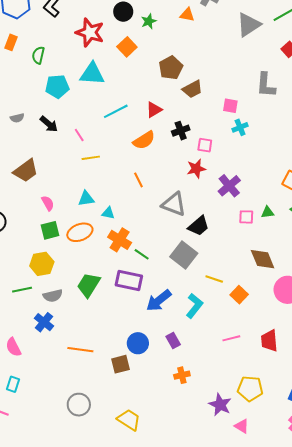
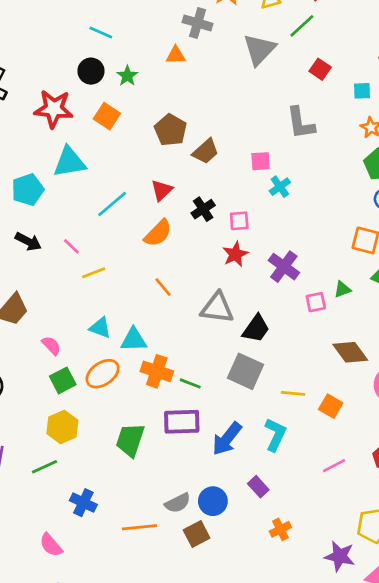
cyan triangle: (86, 199) -> (100, 328), turned 42
cyan triangle: (108, 213) -> (134, 340), size x1.5
gray semicircle: (53, 296) -> (178, 503), moved

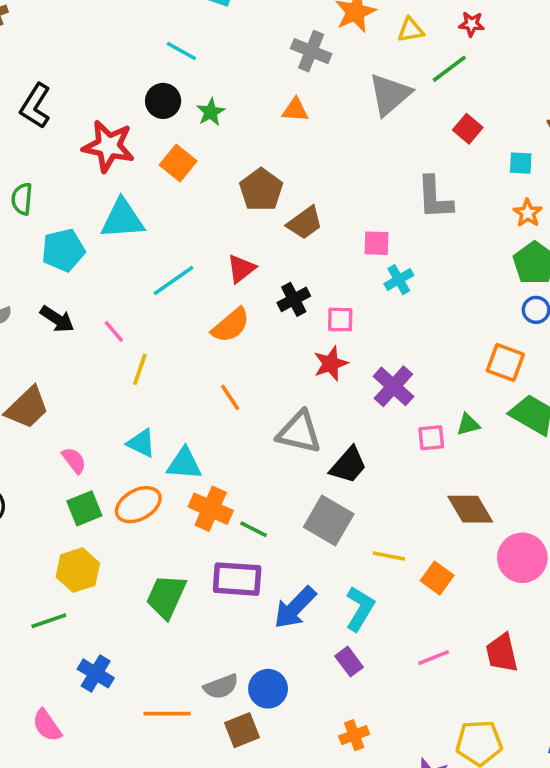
orange triangle: (176, 55) -> (295, 110), moved
yellow line: (94, 273) -> (140, 369), turned -55
purple rectangle: (258, 487) -> (349, 662), moved

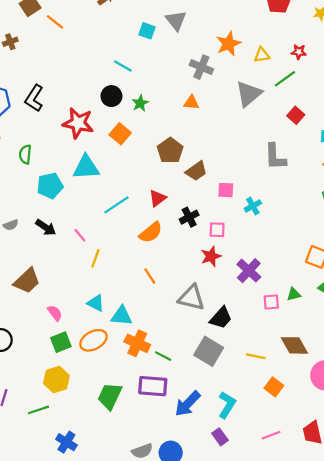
pink square: (376, 243) -> (226, 190), moved
yellow line: (389, 556) -> (256, 356), moved

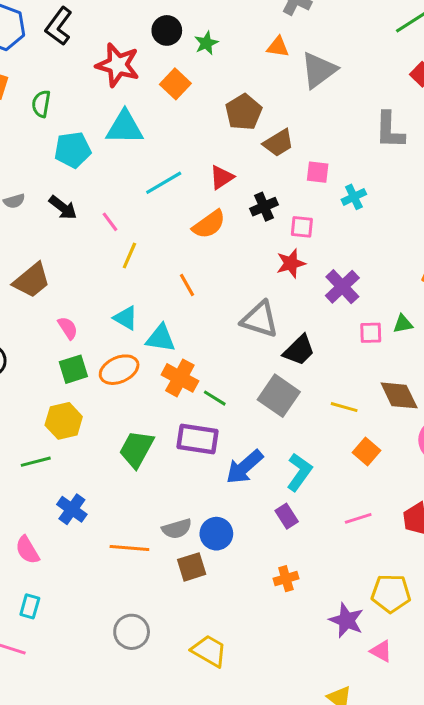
gray triangle: (249, 94) -> (319, 70), moved
orange line: (150, 276) -> (187, 285), moved

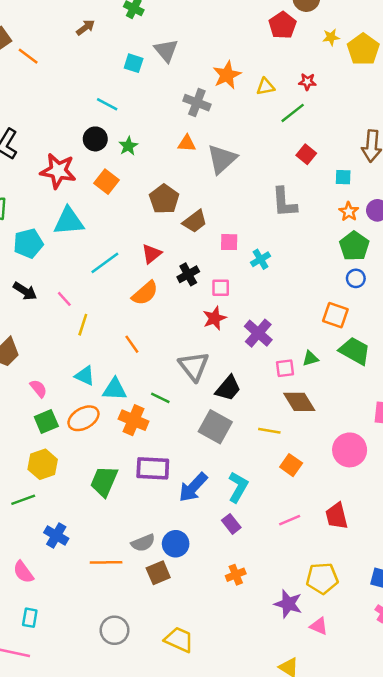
gray triangle: (260, 319) -> (194, 366), turned 40
brown diamond: (399, 395) -> (299, 402), moved
green line: (215, 398) -> (160, 398), moved

